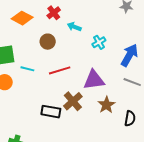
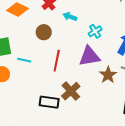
red line: (60, 70) -> (57, 61), turned -60
purple triangle: (94, 80) -> (89, 56), moved
brown star: (106, 105) -> (108, 75), moved

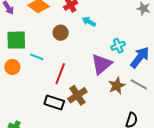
cyan cross: (95, 31) -> (118, 46), moved
purple triangle: (89, 56) -> (102, 64), turned -40
red line: (57, 61) -> (60, 74), moved

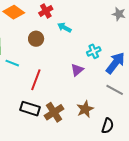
purple triangle: (102, 64) -> (77, 70), size x0.6
brown star: (117, 86) -> (85, 109), moved
brown cross: (77, 95) -> (54, 112), moved

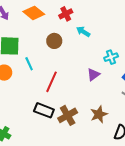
cyan line: (12, 63) -> (29, 64), turned 40

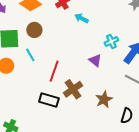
brown circle: (54, 41) -> (34, 30), moved
purple triangle: (93, 75) -> (95, 60), turned -40
brown cross: (68, 115) -> (73, 89), moved

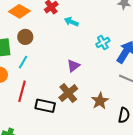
cyan line: (30, 55) -> (23, 62), turned 64
purple triangle: (95, 60) -> (73, 66), moved, turned 48
red line: (54, 71) -> (22, 91), moved

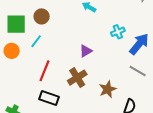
red line: (22, 91) -> (45, 71), moved
black rectangle: (45, 106) -> (49, 98), moved

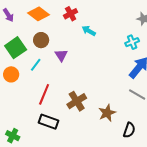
green square: (16, 24) -> (16, 48), turned -35
cyan cross: (118, 32) -> (132, 42), moved
purple triangle: (86, 51) -> (61, 55), moved, turned -32

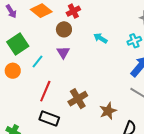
cyan arrow: (89, 31) -> (100, 38), moved
brown circle: (41, 40) -> (64, 29), moved

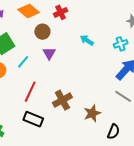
brown circle: (64, 29) -> (42, 32), moved

